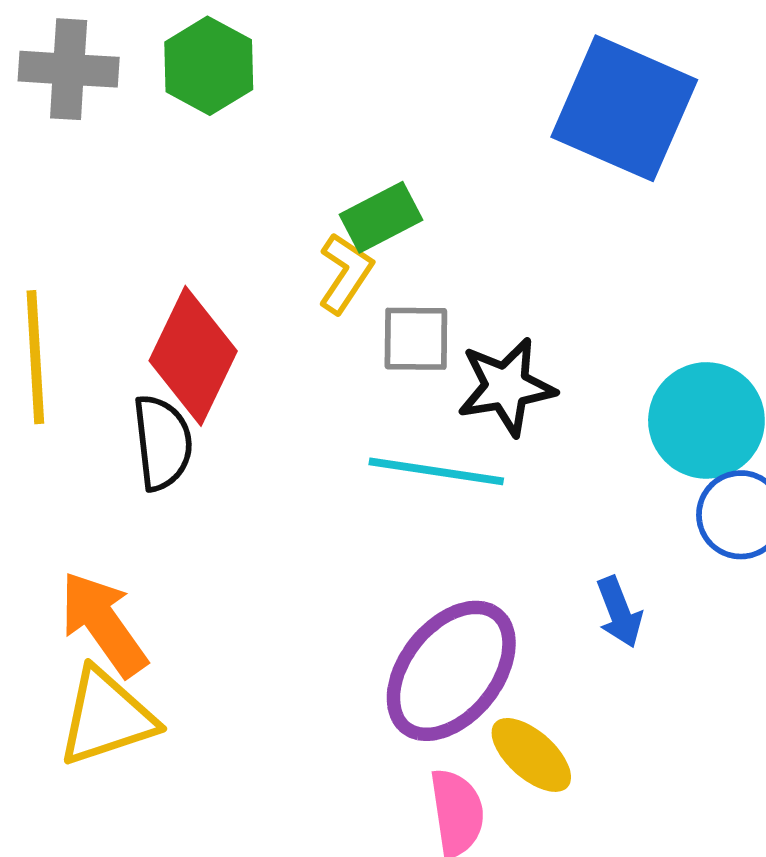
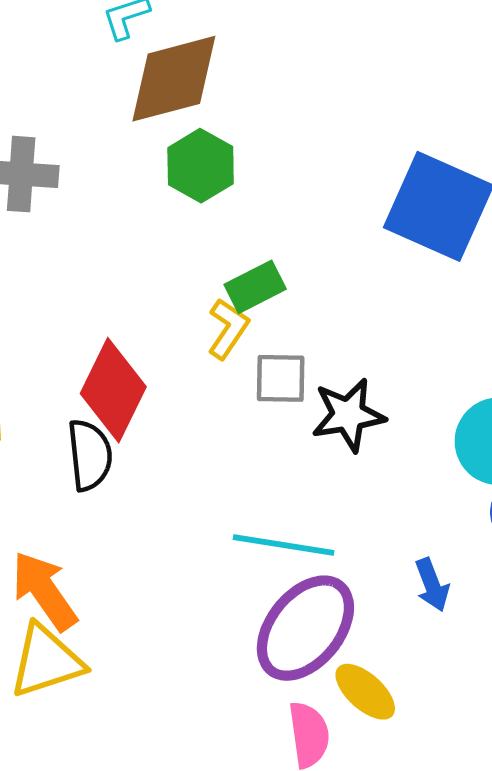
green hexagon: (209, 66) -> (201, 166), moved
cyan line: (436, 471) -> (284, 545), moved

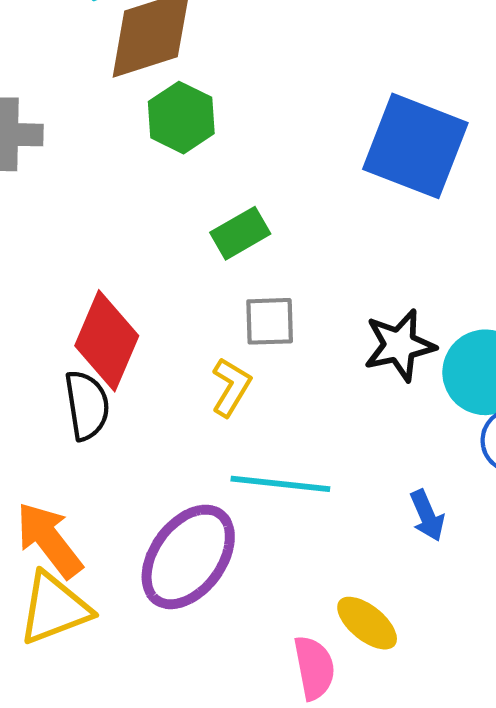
yellow L-shape: (228, 329) -> (231, 387), moved
black star: (348, 415) -> (400, 345), moved
purple ellipse: (305, 628) -> (188, 557), moved

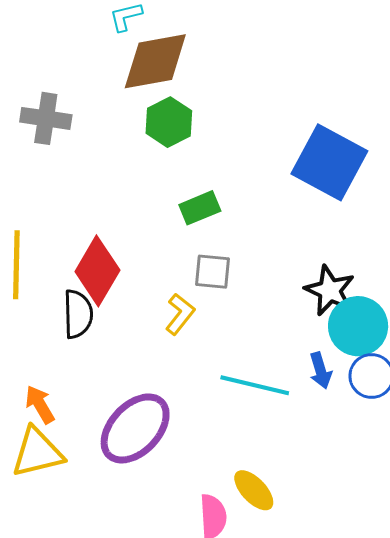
black star: (400, 345) -> (330, 290), moved, turned 30
cyan line: (280, 484) -> (255, 385), moved
blue arrow: (427, 516) -> (321, 371), moved
orange arrow: (49, 540) -> (40, 404), size x0.7

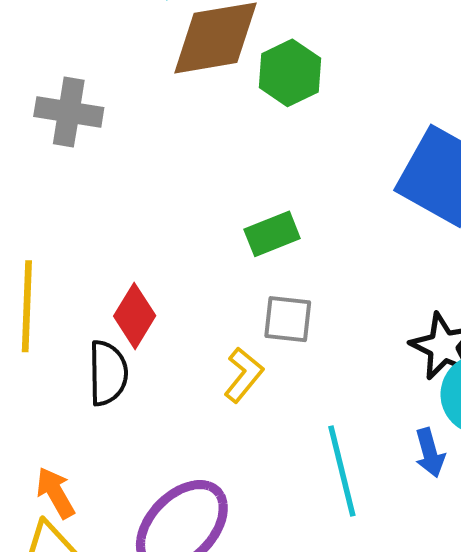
green hexagon: (169, 122) -> (290, 73), moved
red diamond: (97, 271) -> (135, 316), size x0.7
cyan line: (255, 385) -> (342, 471), turned 62

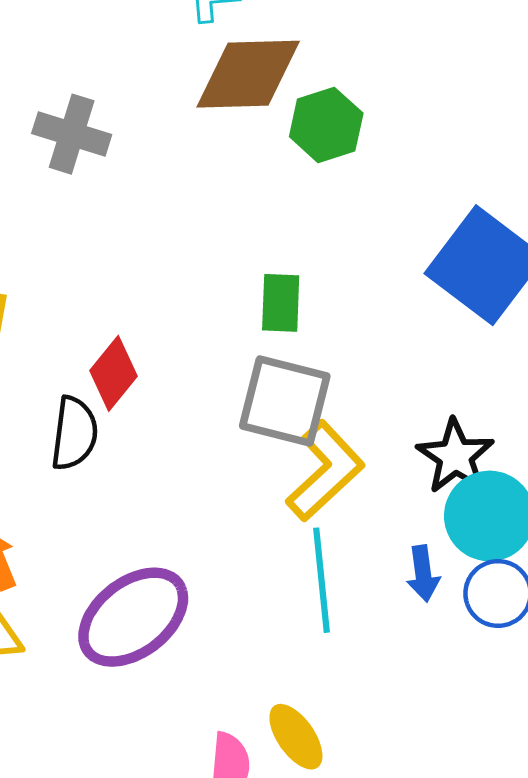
green rectangle: (272, 234) -> (281, 303), turned -74
gray square: (288, 319) -> (285, 401), size x1.6
yellow L-shape: (244, 375) -> (325, 471), moved, size x1.6

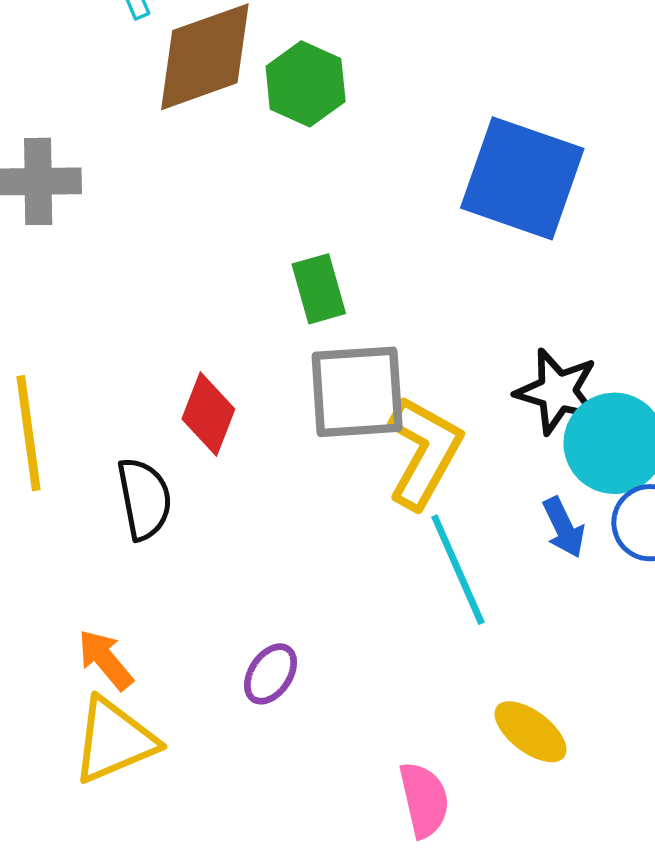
red diamond: (113, 373) -> (208, 414), moved
purple ellipse: (133, 617) -> (270, 674), size x0.5
yellow ellipse: (296, 737) -> (531, 732), moved

